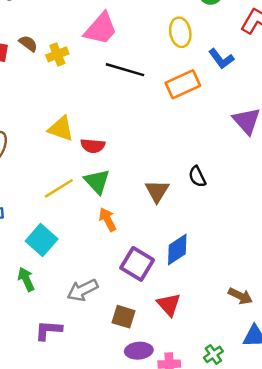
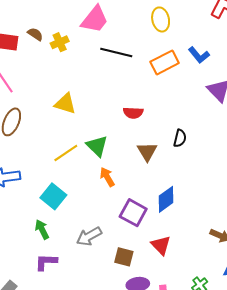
blue L-shape: (221, 59) -> (199, 55), moved
red semicircle: (93, 146) -> (133, 113), moved
black semicircle: (197, 177) -> (180, 138), turned -138
purple L-shape: (48, 330) -> (46, 262), moved

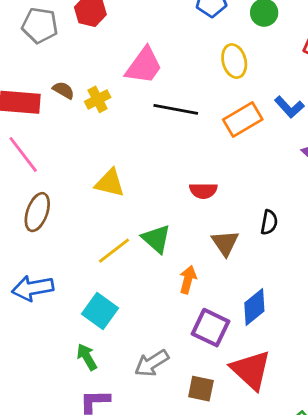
orange arrow: (107, 177) -> (188, 280), moved, turned 48
red triangle: (161, 245) -> (251, 370), size x1.5

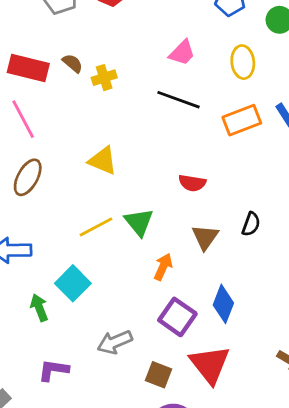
pink trapezoid: (144, 66) -> (182, 53), moved, size x0.7
blue diamond: (254, 307) -> (223, 304), turned -39
green arrow: (87, 357) -> (39, 308), moved

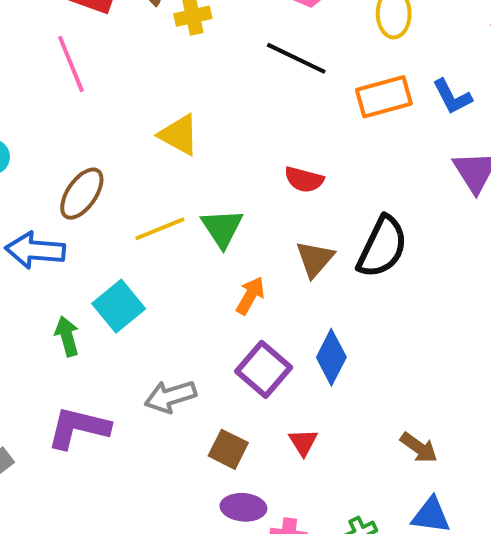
brown ellipse: (28, 177) -> (82, 194), moved
black semicircle: (251, 224) -> (382, 247), size x1.8
red triangle: (210, 365) -> (303, 442), size x0.5
purple L-shape: (53, 370) -> (78, 428), size x1.4

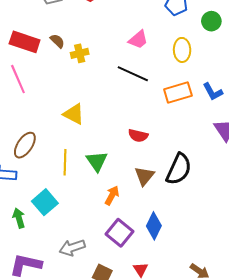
yellow line: (160, 229) -> (65, 162), turned -65

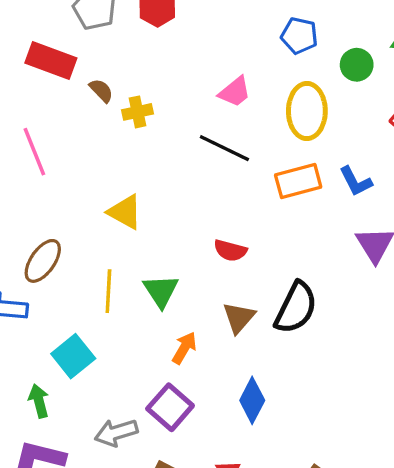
red rectangle: (25, 42) -> (51, 61), moved
yellow ellipse: (182, 50) -> (307, 111), size x1.4
green arrow: (19, 218) -> (39, 401), moved
purple square: (120, 233) -> (170, 407), moved

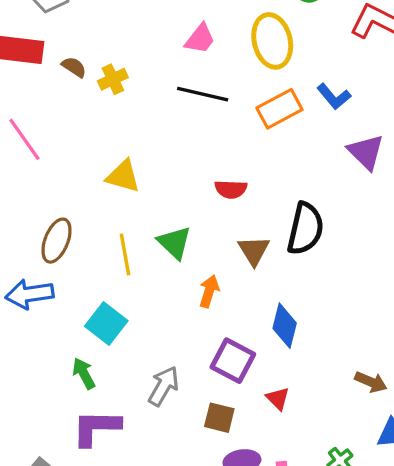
purple square: (170, 407) -> (233, 361), moved
gray arrow: (116, 433) -> (164, 386), turned 150

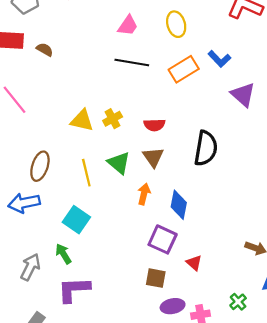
yellow ellipse: (272, 41) -> (176, 24), size x0.7
yellow cross: (113, 79) -> (113, 119), moved
brown triangle: (254, 251) -> (153, 157), moved
blue diamond: (285, 326) -> (179, 205), moved
gray arrow: (164, 386) -> (30, 267), moved

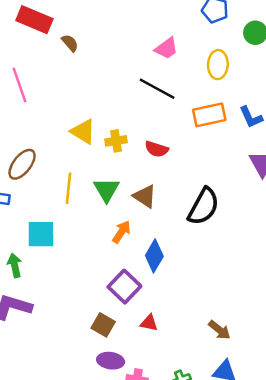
red semicircle: (154, 125) -> (157, 149), moved
brown triangle: (153, 157) -> (145, 196), turned -40
cyan square: (76, 220) -> (41, 234), turned 36
red triangle: (194, 263) -> (149, 323), turned -49

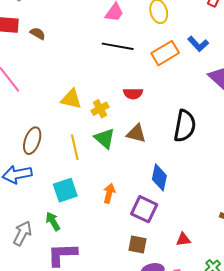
yellow cross: (116, 141) -> (100, 109), moved
orange arrow: (121, 232) -> (109, 193), moved
red triangle: (149, 323) -> (183, 239), moved

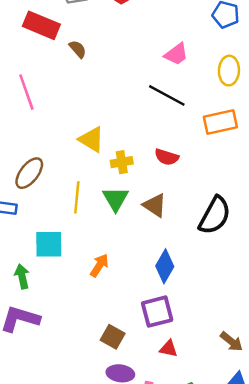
purple square: (144, 209) -> (157, 312), moved, turned 32

